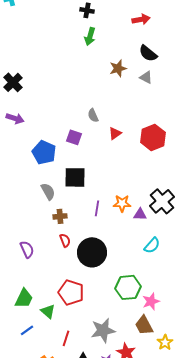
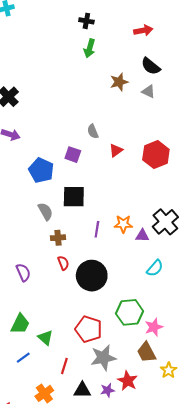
red pentagon: (71, 292) -> (89, 329), moved

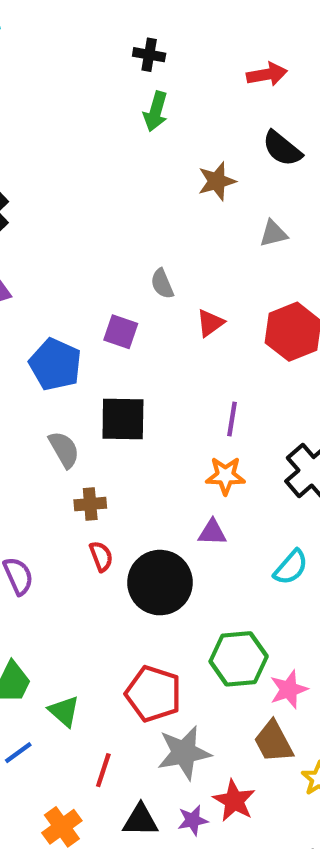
gray triangle: (149, 91) -> (273, 234), moved, turned -40
purple line: (97, 229) -> (232, 419), moved
purple triangle: (142, 236) -> (212, 532), moved

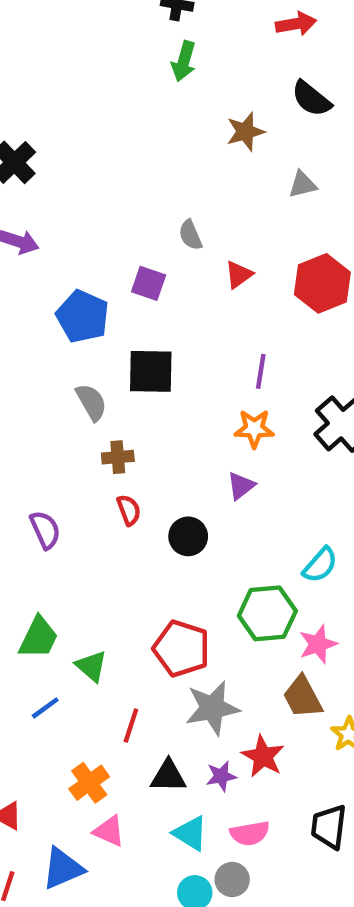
purple triangle: (212, 532) -> (241, 486), turned -40
cyan semicircle: (291, 567) -> (320, 565), moved
black circle: (160, 583) -> (188, 536), size x0.6

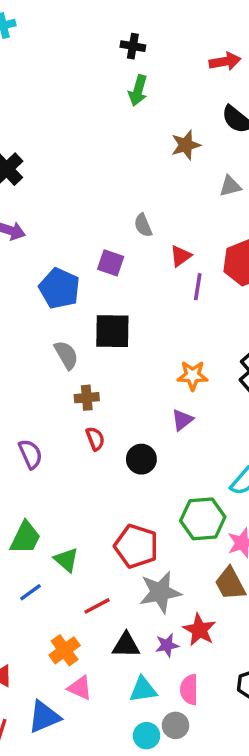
purple line: (261, 371) -> (198, 287), moved
red line: (131, 726) -> (97, 606), turned 44
cyan triangle: (190, 833) -> (143, 690), turned -40
pink semicircle: (250, 833) -> (189, 690), turned 100

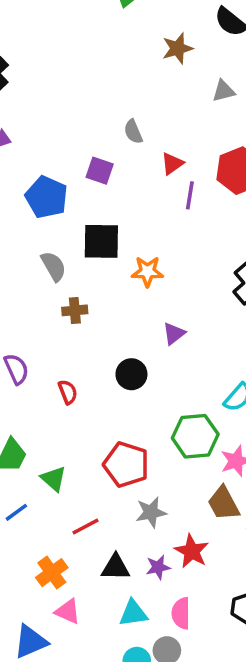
orange star: (193, 375) -> (147, 272), moved
red semicircle: (95, 439) -> (68, 392), moved
gray star: (160, 592) -> (151, 512), size x0.7

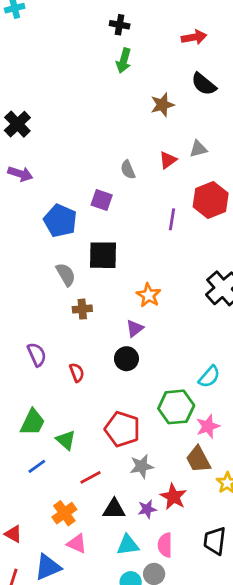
gray triangle: (224, 91) -> (198, 149), moved
red triangle: (172, 164) -> (168, 160), moved
orange star: (147, 272) -> (149, 295), moved, turned 30
purple triangle: (174, 333) -> (135, 328), moved

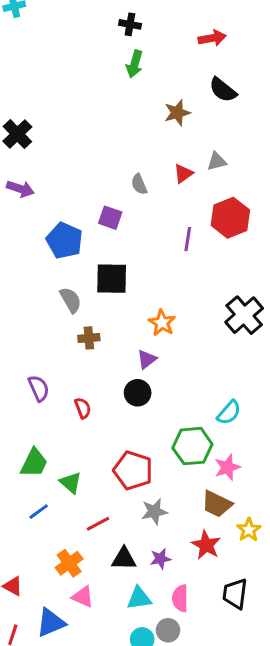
brown trapezoid: (198, 459) -> (217, 504), turned -36
red star: (173, 497) -> (206, 545), moved

